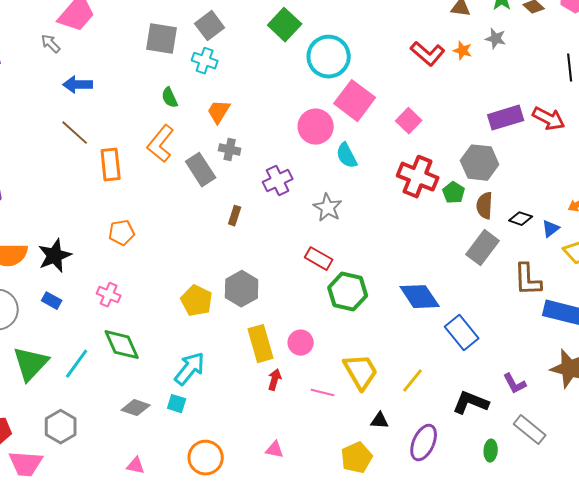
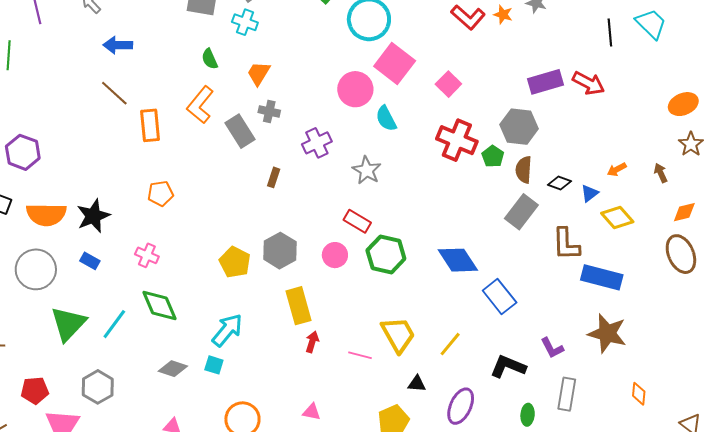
pink circle: (301, 343) -> (335, 255), moved
gray rectangle: (530, 430) -> (567, 394), turned 60

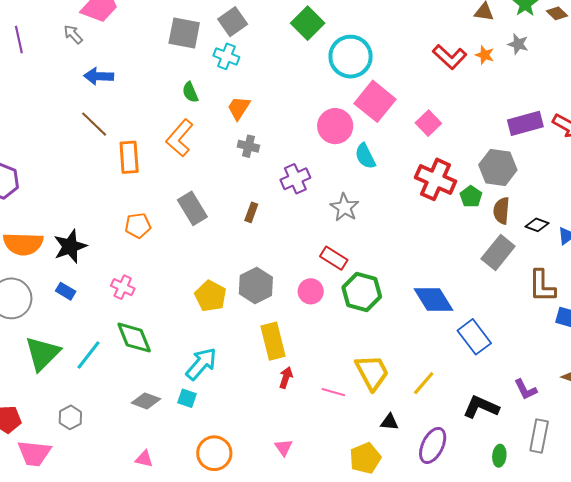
gray rectangle: (240, 131) -> (192, 208), moved
gray hexagon: (98, 387) -> (70, 417), size x0.7
pink triangle: (312, 412) -> (284, 448), turned 42

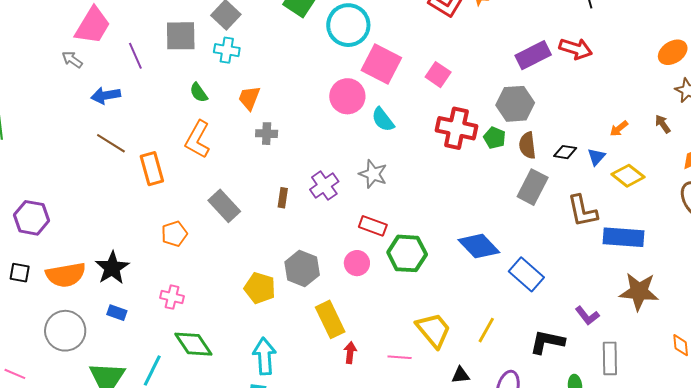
purple line: (19, 40) -> (135, 56), moved
purple cross: (295, 179) -> (324, 186), moved
cyan arrow: (201, 364) -> (264, 356), turned -33

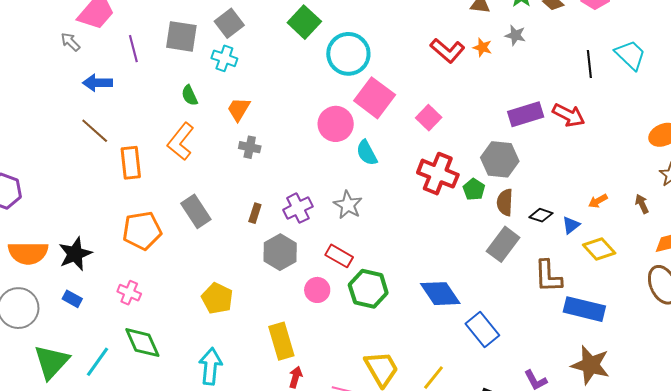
orange pentagon: (174, 234) -> (142, 231), size x1.5
gray hexagon: (302, 268) -> (280, 252), moved

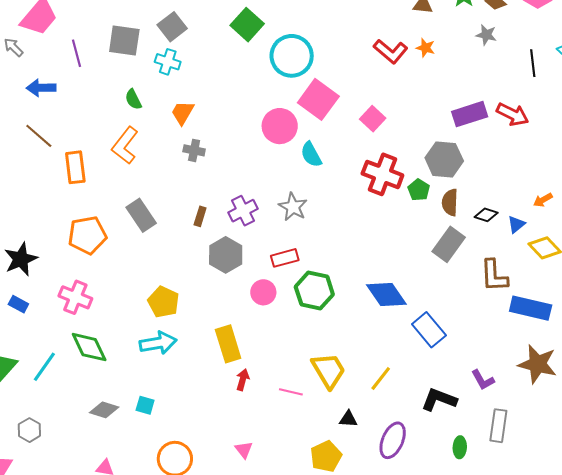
gray star: (515, 35) -> (486, 35), moved
red rectangle: (339, 256) -> (285, 258), turned -44
pink cross: (129, 293) -> (75, 297), size x1.4
cyan arrow: (210, 366) -> (158, 343), moved, turned 75

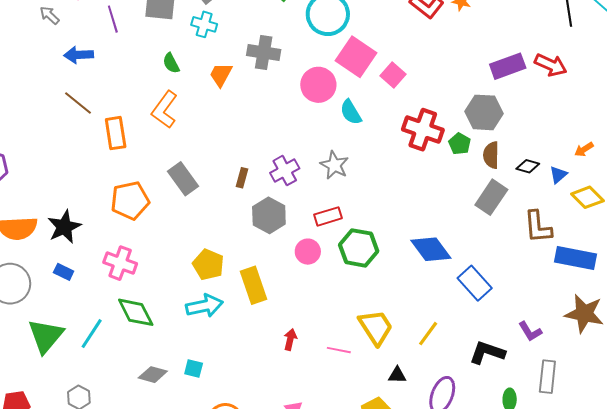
pink square: (373, 119) -> (393, 75), moved
gray cross: (194, 150) -> (264, 53), moved, size x1.5
yellow rectangle: (228, 344) -> (253, 285), moved

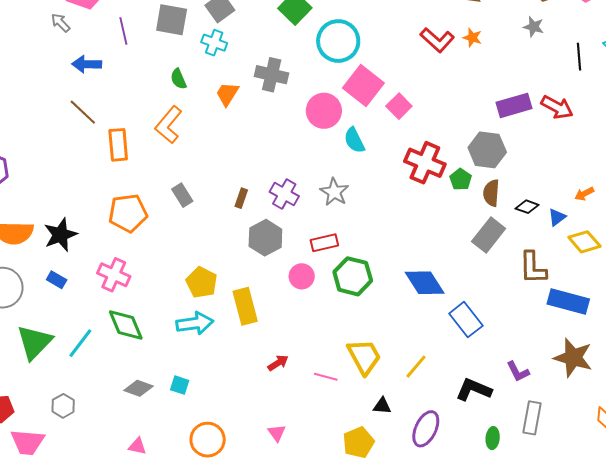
purple cross: (285, 171) -> (284, 194), turned -36
gray rectangle: (183, 179) -> (182, 195), size x0.7
red arrow: (290, 340) -> (278, 363), turned 40

